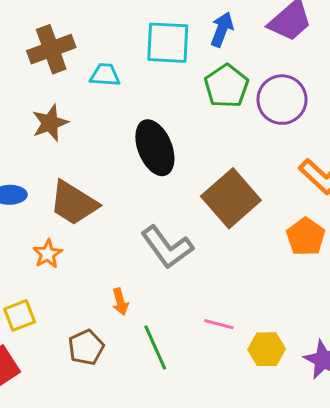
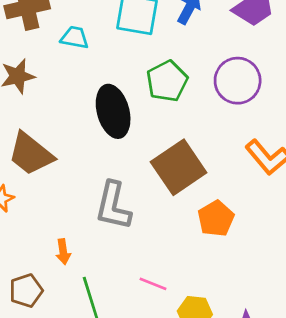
green pentagon: (226, 86) -> (167, 81), moved
orange pentagon: (306, 237) -> (216, 219), moved
gray L-shape: (167, 247) -> (113, 206), turned 42

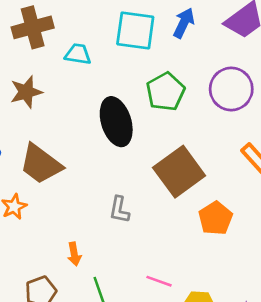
gray L-shape: (113, 206) -> (119, 210), size x0.6

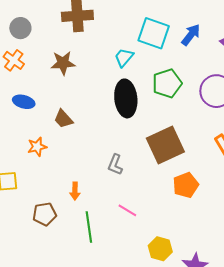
cyan trapezoid: (78, 54) -> (124, 57), moved, turned -70
brown trapezoid: (41, 164) -> (63, 119), size x0.6
pink line: (159, 281) -> (127, 210), moved

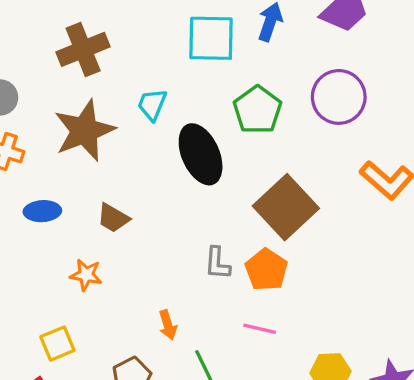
cyan trapezoid: (124, 57) -> (152, 105), moved
brown star: (63, 63) -> (84, 131), size x1.5
orange star: (37, 147) -> (86, 275), turned -30
orange pentagon: (186, 185) -> (266, 270), moved

